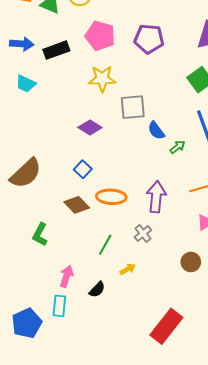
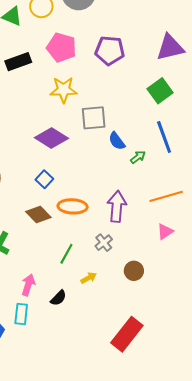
purple diamond: (90, 127) -> (51, 138), size x1.4
brown circle: (191, 262) -> (134, 271), moved

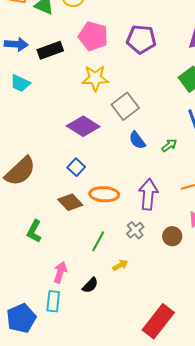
gray square: (94, 118) -> (125, 106), turned -32
blue semicircle: (117, 141) -> (137, 140), moved
brown circle: (134, 271) -> (172, 236), moved

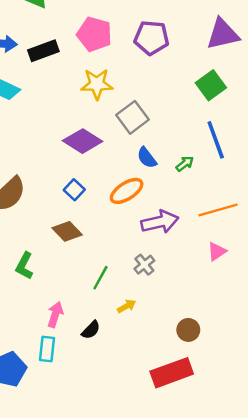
orange ellipse: (104, 194) -> (127, 191), moved, turned -36
purple arrow: (148, 194) -> (160, 222), turned 72
brown circle: (172, 236) -> (188, 330), moved
red rectangle: (158, 321) -> (172, 373), turned 32

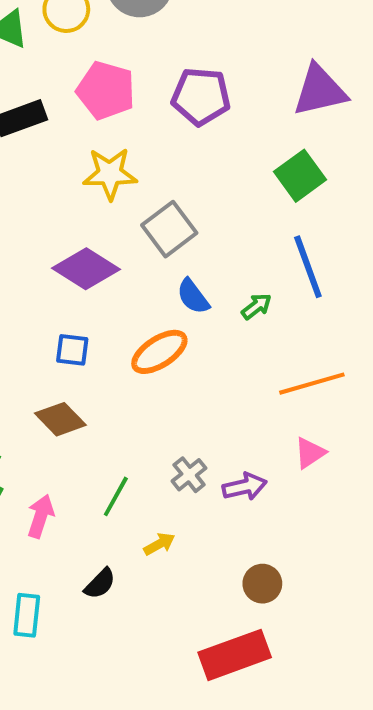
blue square: (74, 190) -> (72, 350), turned -36
purple arrow: (160, 222) -> (245, 487), moved, size x0.7
pink arrow: (55, 314) -> (41, 516), moved

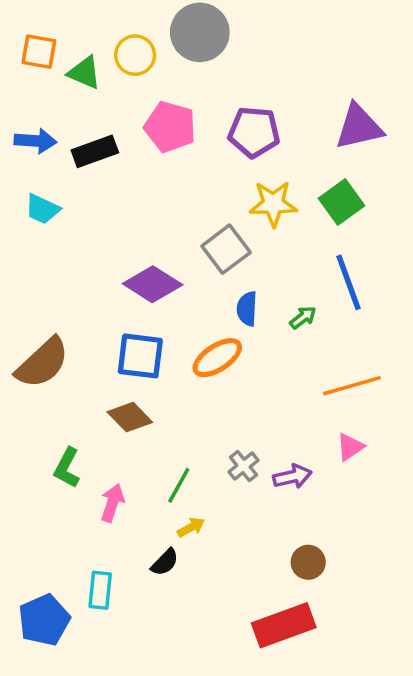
yellow star: (110, 174) -> (273, 204), moved
blue semicircle: (193, 296) -> (247, 309), turned 40
blue square: (72, 350) -> (140, 356), size x1.6
yellow arrow: (159, 544) -> (191, 527), moved

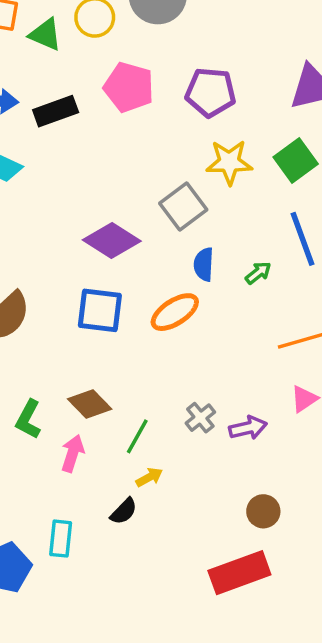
brown diamond: (130, 417) -> (90, 404), moved

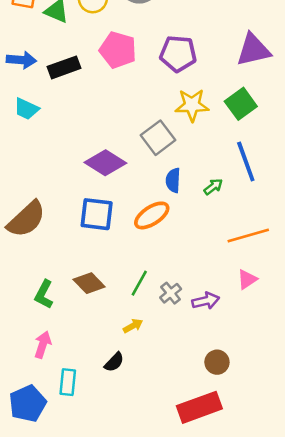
green line: (137, 436) -> (139, 283), moved
pink arrow: (73, 453) -> (43, 345), moved
yellow arrow: (149, 477) -> (133, 326), moved

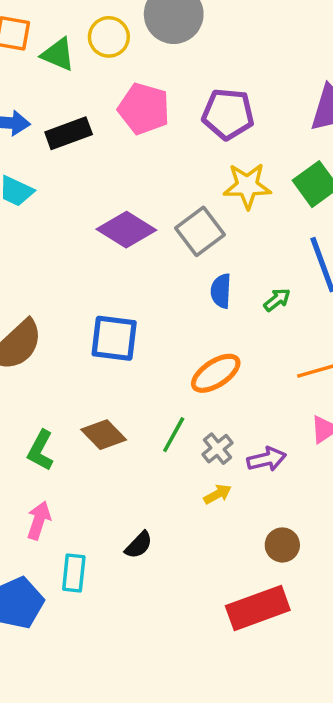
purple diamond: (105, 163) -> (126, 230), moved
orange ellipse: (152, 215) -> (216, 373), moved
yellow arrow: (133, 326) -> (217, 494), moved

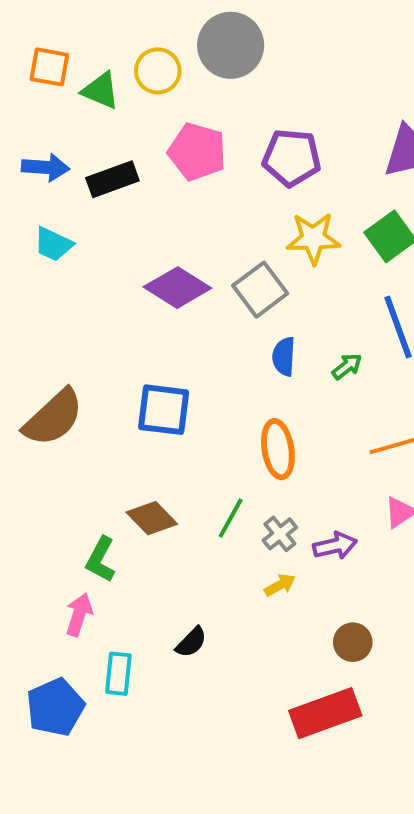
orange ellipse: (216, 373) -> (278, 449), turned -66
green L-shape: (41, 450) -> (101, 559), moved

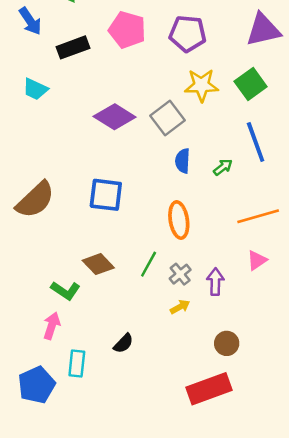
blue arrow: (45, 167) -> (30, 21), moved, turned 52
purple arrow: (335, 546) -> (215, 282), turned -76
green L-shape: (101, 559) -> (65, 291), turned -84

